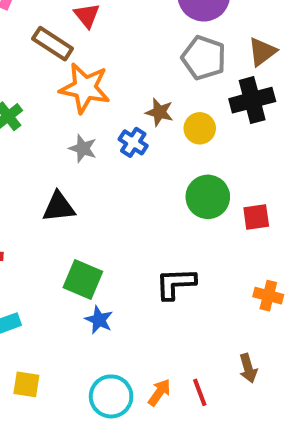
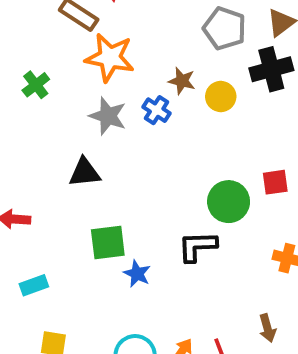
gray star: (83, 148) -> (108, 116), size x1.4
green circle: (208, 197) -> (229, 202), moved
green square: (83, 279) -> (108, 242), turned -30
blue star: (99, 320) -> (137, 274), moved

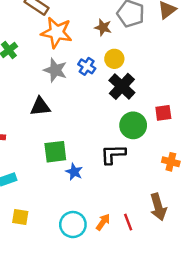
black cross: (271, 69) -> (122, 86), moved, turned -32
brown star: (182, 81) -> (103, 27), moved
yellow circle: (221, 97) -> (114, 59), moved
brown arrow: (267, 328) -> (158, 207), size x1.5

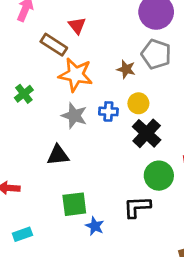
blue cross: (87, 66) -> (108, 111), turned -30

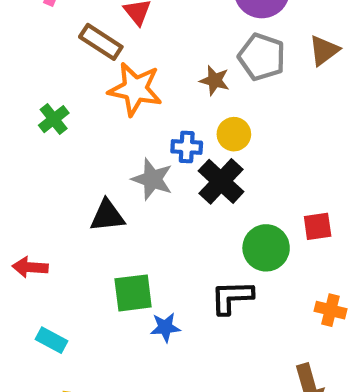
gray star: (74, 116) -> (152, 179), moved
black cross: (147, 133) -> (221, 181), moved
blue star: (95, 226) -> (165, 327), turned -30
cyan rectangle: (22, 234) -> (51, 340), turned 48

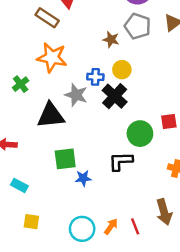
orange star: (135, 89) -> (52, 58), moved
green cross: (54, 119) -> (21, 84), moved
black triangle: (107, 216) -> (51, 115), size x1.4

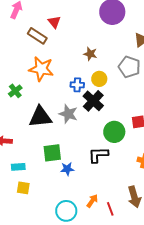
gray pentagon: (138, 26) -> (129, 67), moved
gray star: (76, 95) -> (68, 114), moved
cyan rectangle: (19, 185) -> (18, 167), moved, turned -32
yellow square: (31, 222) -> (23, 188), moved
orange arrow: (111, 226) -> (92, 201), moved

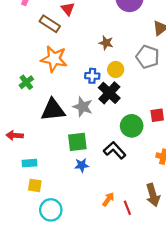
green square: (52, 153) -> (77, 142), moved
black L-shape: (98, 155) -> (115, 150), turned 50
cyan circle: (66, 211) -> (51, 210), moved

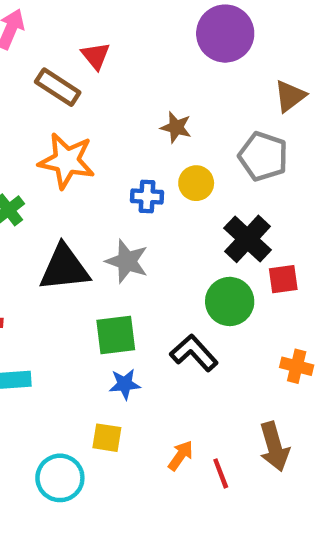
black cross: (109, 93) -> (248, 239), moved
yellow square: (35, 185) -> (107, 438), moved

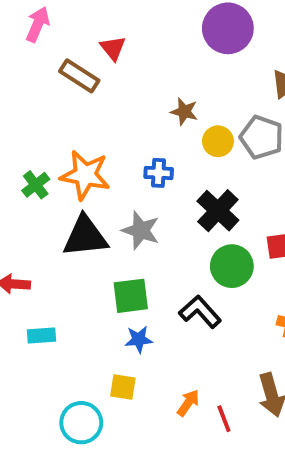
orange star: (67, 161) -> (85, 175), moved
yellow circle: (196, 183) -> (218, 141), moved
black cross: (248, 239) -> (218, 211), moved

